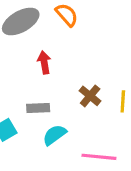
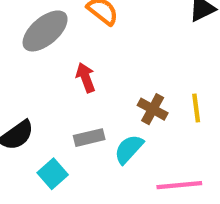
cyan semicircle: (54, 135) -> (129, 149), moved

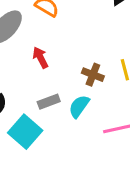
cyan square: (53, 174) -> (25, 132), size x1.5

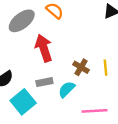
red arrow: (40, 58) -> (44, 48), size x1.6

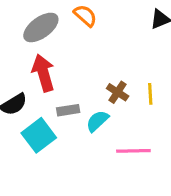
red arrow: (44, 48) -> (43, 73), moved

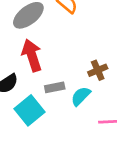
brown cross: (118, 92) -> (98, 70), turned 36

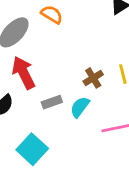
cyan square: (29, 110) -> (32, 149), moved

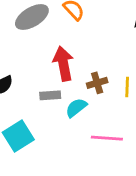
red arrow: (24, 73) -> (63, 64), moved

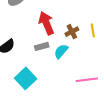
pink line: (107, 138) -> (87, 80), moved

